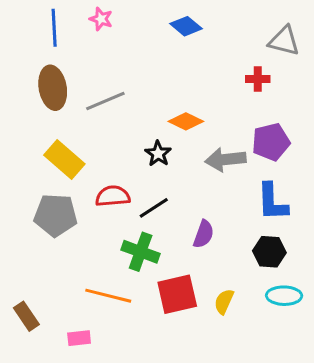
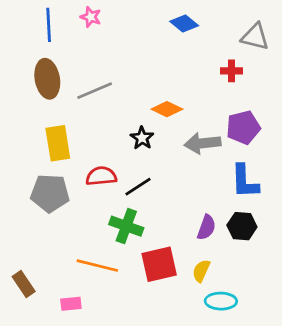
blue diamond: (186, 26) -> (184, 24), moved
yellow rectangle: (64, 159) -> (58, 143), turned 40
purple semicircle: (204, 234) -> (206, 227), moved
cyan ellipse: (284, 296) -> (221, 301), moved

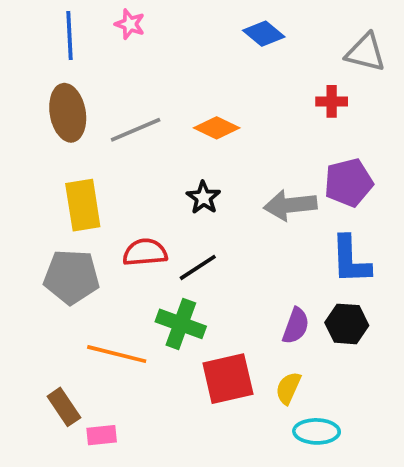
orange diamond: (167, 109) -> (217, 128), moved
orange line: (97, 266) -> (117, 354), moved
brown rectangle: (24, 284) -> (64, 407), moved

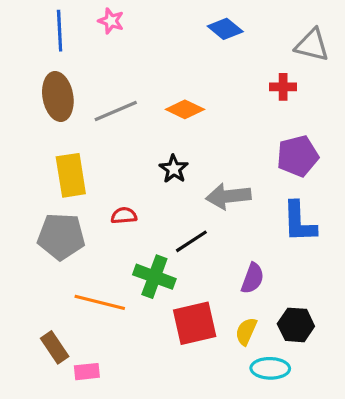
gray arrow: (290, 205) -> (228, 196), moved
red semicircle: (145, 252) -> (124, 216), size x0.7
black line: (198, 267) -> (191, 241), moved
black hexagon: (347, 324) -> (296, 325), moved

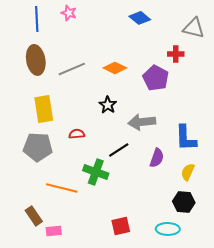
purple pentagon: (298, 156) -> (156, 78), moved, turned -30
purple semicircle: (253, 278) -> (157, 158), moved
red square: (195, 323) -> (121, 226), moved, size x0.7
yellow semicircle: (246, 331) -> (188, 172), moved

